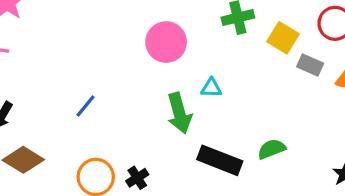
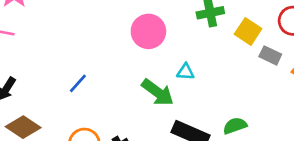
green arrow: (179, 113) -> (158, 92), turned -40

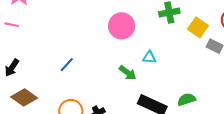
green arrow: (158, 92) -> (128, 73), size x0.7

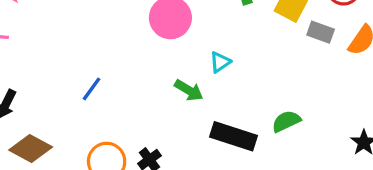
cyan triangle: (149, 57) -> (220, 62), turned -32

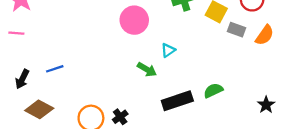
blue line: (91, 89) -> (55, 69), moved, turned 36
black rectangle: (233, 136) -> (177, 101), turned -36

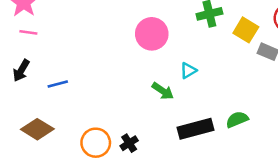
pink line: (16, 33) -> (28, 32), moved
black arrow: (22, 79) -> (21, 70), moved

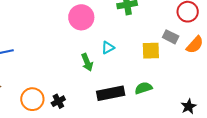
yellow square: (246, 30) -> (151, 51), moved, turned -36
green arrow: (163, 91) -> (87, 62), turned 30

